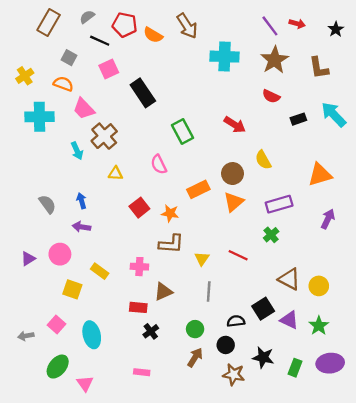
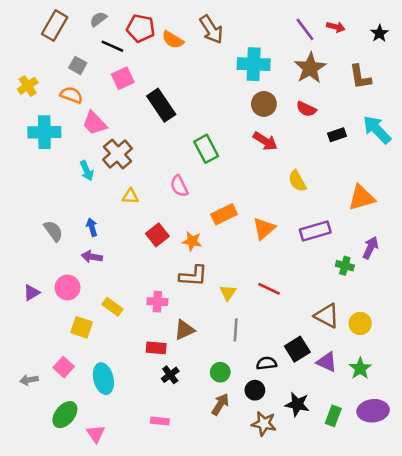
brown circle: (232, 174) -> (264, 104), moved
green cross: (271, 235) -> (345, 266), moved, turned -35

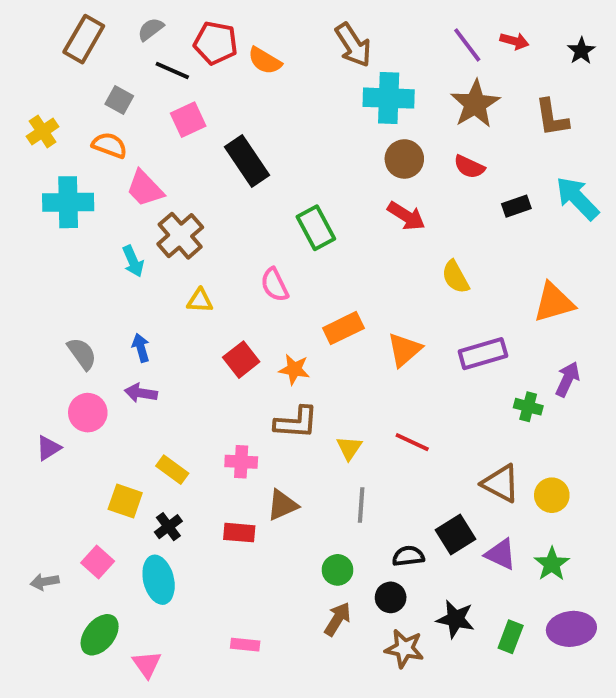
brown arrow: (211, 29) -> (353, 45), moved
pink circle: (67, 288) -> (88, 413), moved
black cross: (170, 375) -> (168, 527), moved

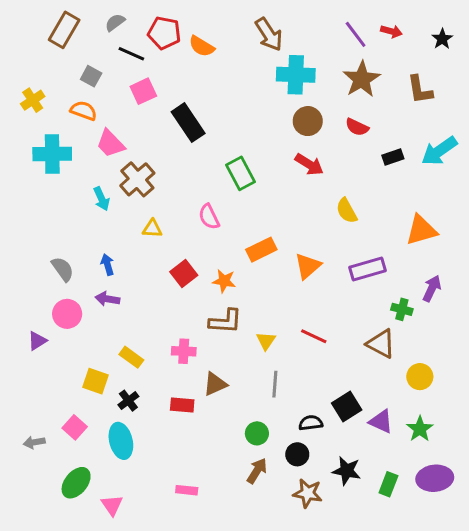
cyan arrow: (577, 198) -> (439, 151), turned -81
brown triangle: (501, 483) -> (381, 344), moved

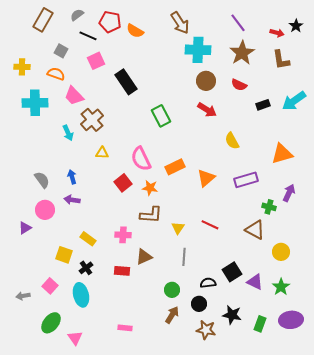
red arrow: (391, 31) -> (277, 33), moved
yellow cross: (33, 100) -> (22, 67), turned 35
pink semicircle: (209, 217) -> (141, 159), moved, size x1.4

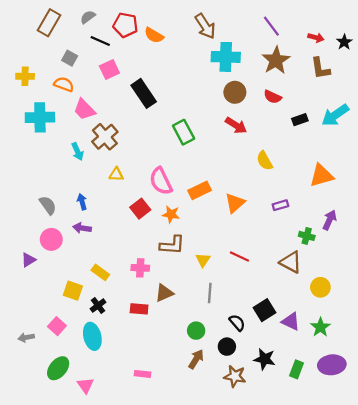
black star: (296, 26) -> (344, 42), moved
purple rectangle: (246, 180) -> (280, 205), size x0.6
black semicircle: (208, 283) -> (237, 323), turned 56

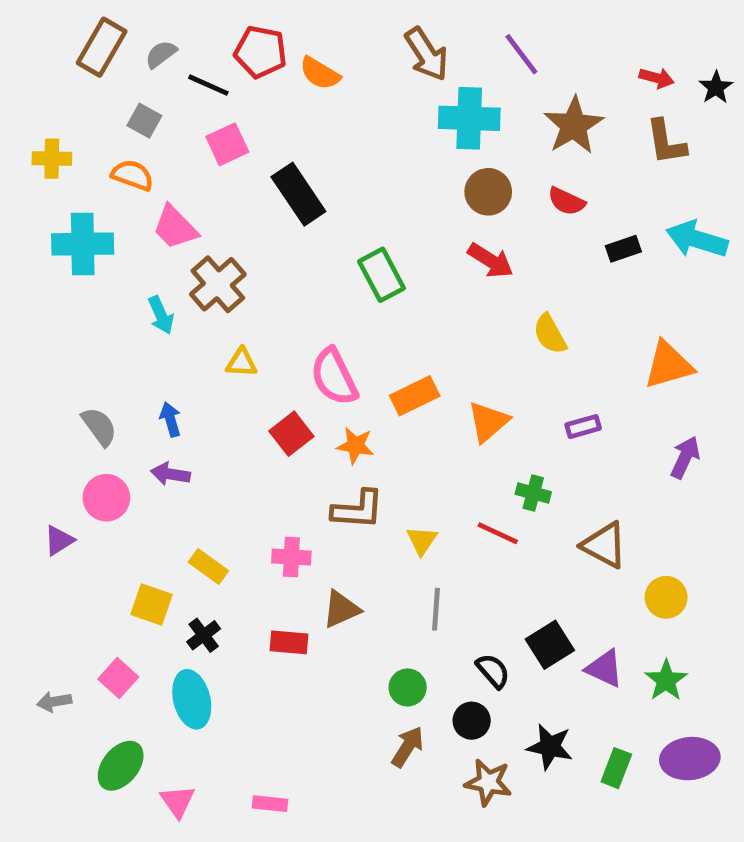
gray semicircle: (88, 17) -> (161, 54), moved
purple line: (271, 26) -> (521, 54), moved
cyan arrow: (335, 115) -> (697, 239), turned 52
green cross: (307, 236) -> (533, 493), moved
pink rectangle: (143, 374) -> (270, 804), moved

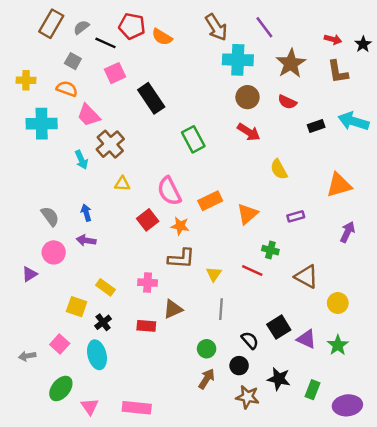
purple ellipse: (690, 759) -> (347, 405), moved
pink rectangle: (270, 804) -> (137, 408), size x1.6

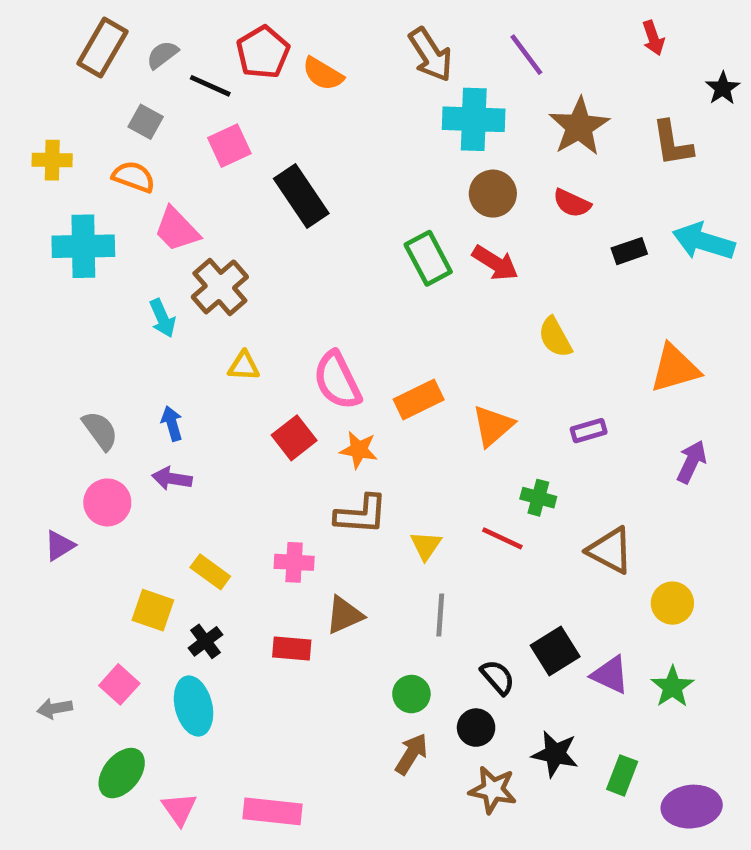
red pentagon: (132, 26) -> (263, 52), turned 30
red arrow: (333, 39) -> (653, 38), moved, turned 56
green rectangle: (193, 139) -> (428, 258), moved

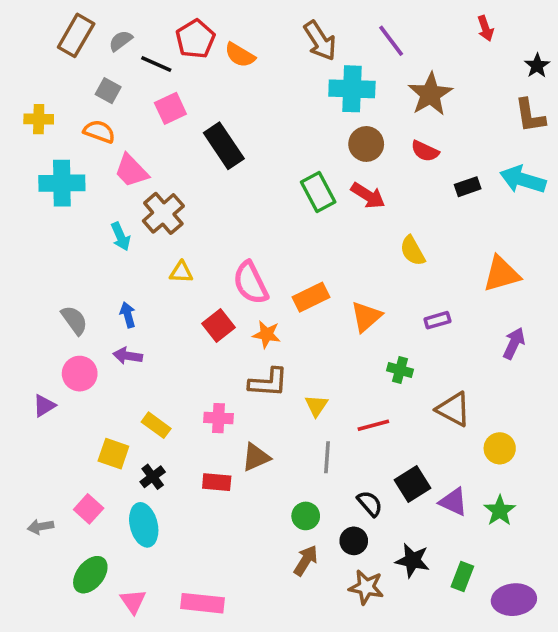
brown L-shape: (672, 143) -> (530, 116), moved
red line: (502, 538) -> (373, 425), moved, turned -40

